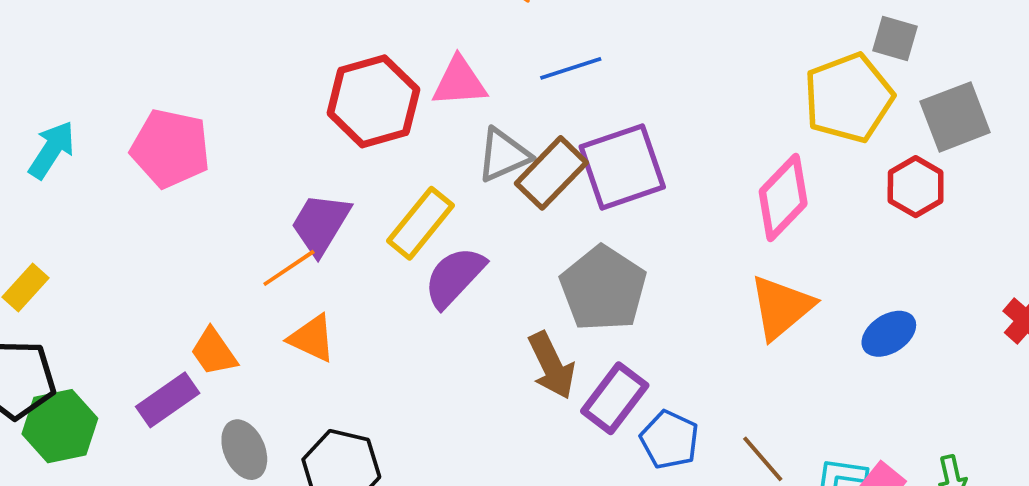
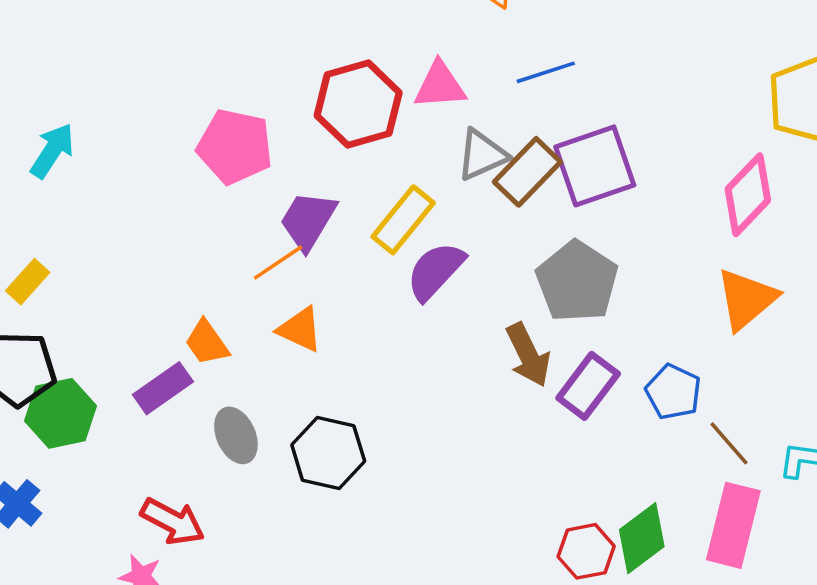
pink pentagon: (170, 148) -> (235, 147), moved
blue pentagon: (670, 440) -> (673, 392), moved

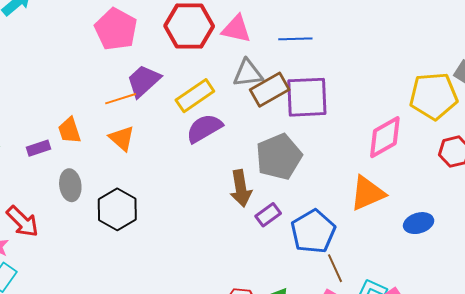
purple rectangle: (588, 386) -> (268, 215), size x0.7
purple rectangle: (163, 388) -> (38, 148), size x0.7
blue pentagon: (673, 392) -> (313, 232), size x1.4

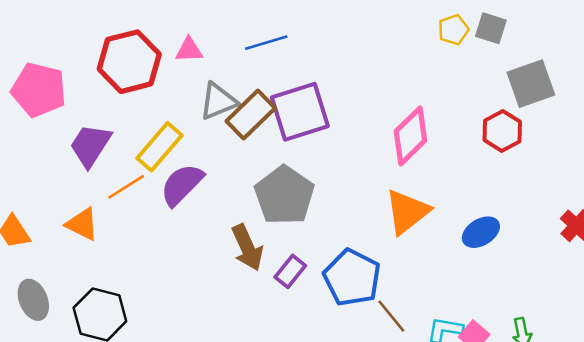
pink triangle: (236, 29) -> (189, 50), size x0.7
yellow pentagon: (434, 96) -> (453, 30), moved, size x0.5
orange line: (121, 99) -> (126, 187), moved

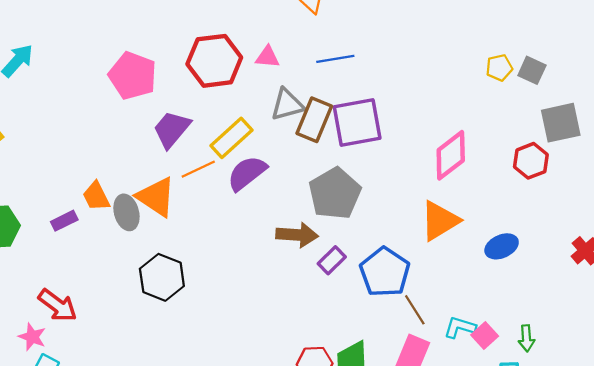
brown rectangle: (251, 115) -> (314, 120), turned -30
orange triangle: (82, 224) -> (156, 197), size x1.4
brown arrow: (247, 248) -> (297, 235), turned -69
gray ellipse: (33, 300) -> (126, 212), moved

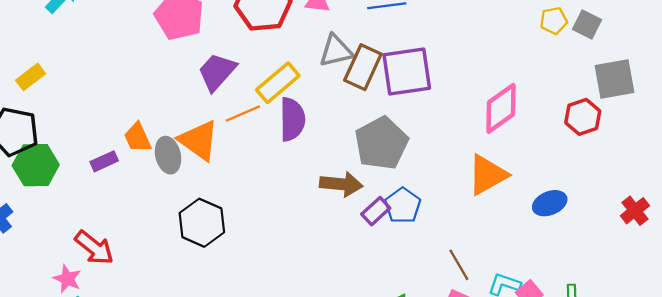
purple semicircle: (247, 173) -> (292, 119), turned 126
blue pentagon: (385, 272) -> (403, 206), moved, size x0.7

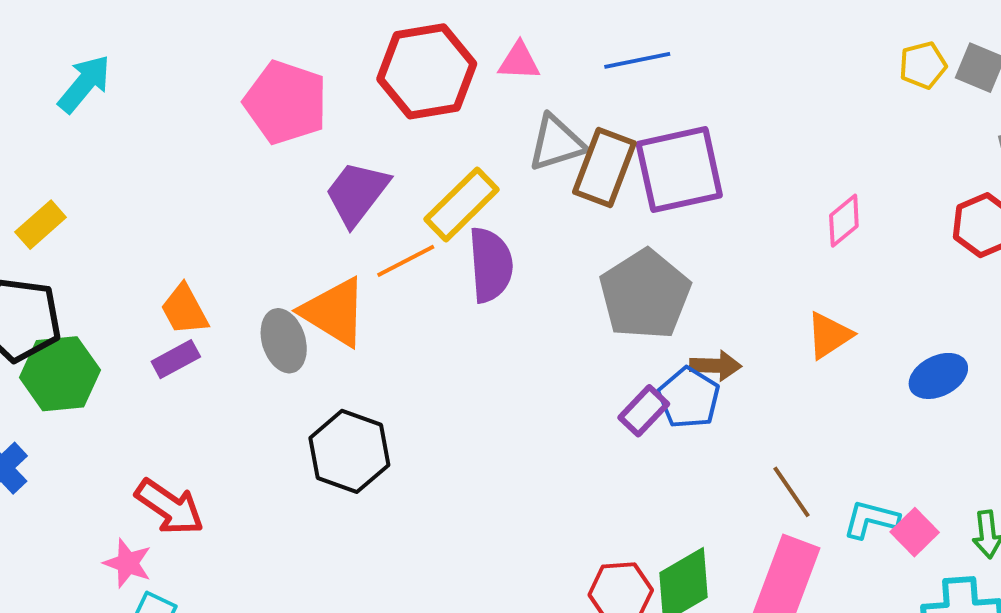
pink diamond: (501, 108) -> (844, 221), size x0.6
orange trapezoid: (138, 137) -> (184, 310), moved
orange triangle: (487, 175) -> (829, 335), size x0.7
brown arrow: (341, 184) -> (716, 366), moved, size x0.7

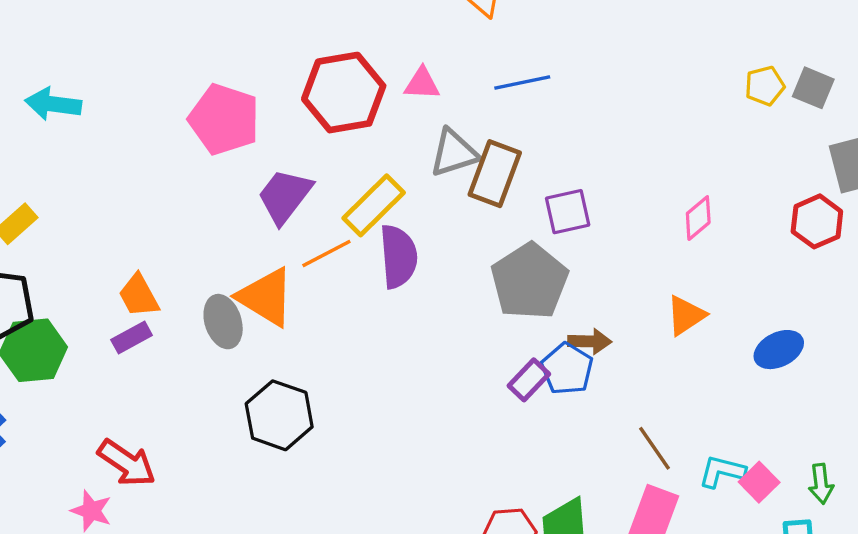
cyan arrow: (84, 84) -> (53, 104), turned -122
purple square: (679, 170) -> (568, 212), moved, size x0.6

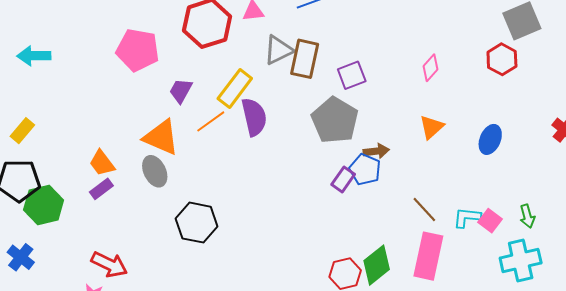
purple trapezoid: (285, 196) -> (181, 91), size x0.7
orange triangle: (266, 297) -> (161, 137), moved
blue ellipse: (779, 350) -> (490, 139), turned -32

